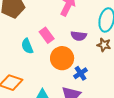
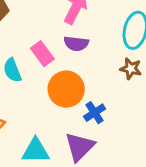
purple semicircle: (79, 36) -> (76, 44), moved

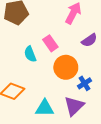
purple semicircle: (76, 44) -> (89, 40), moved, turned -42

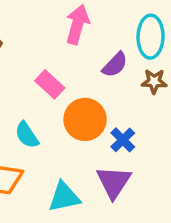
cyan semicircle: (30, 54) -> (27, 135), moved

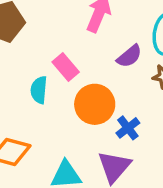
cyan semicircle: (27, 135) -> (39, 90), moved, turned 32

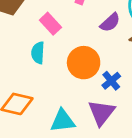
pink rectangle: (66, 67) -> (50, 24), moved

